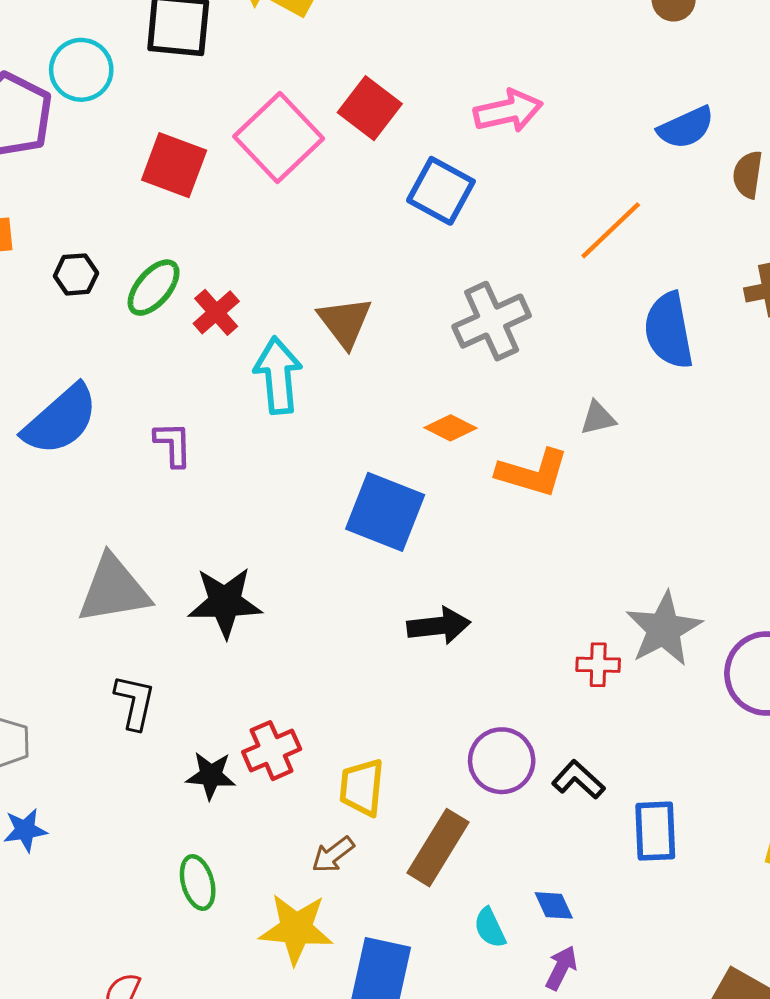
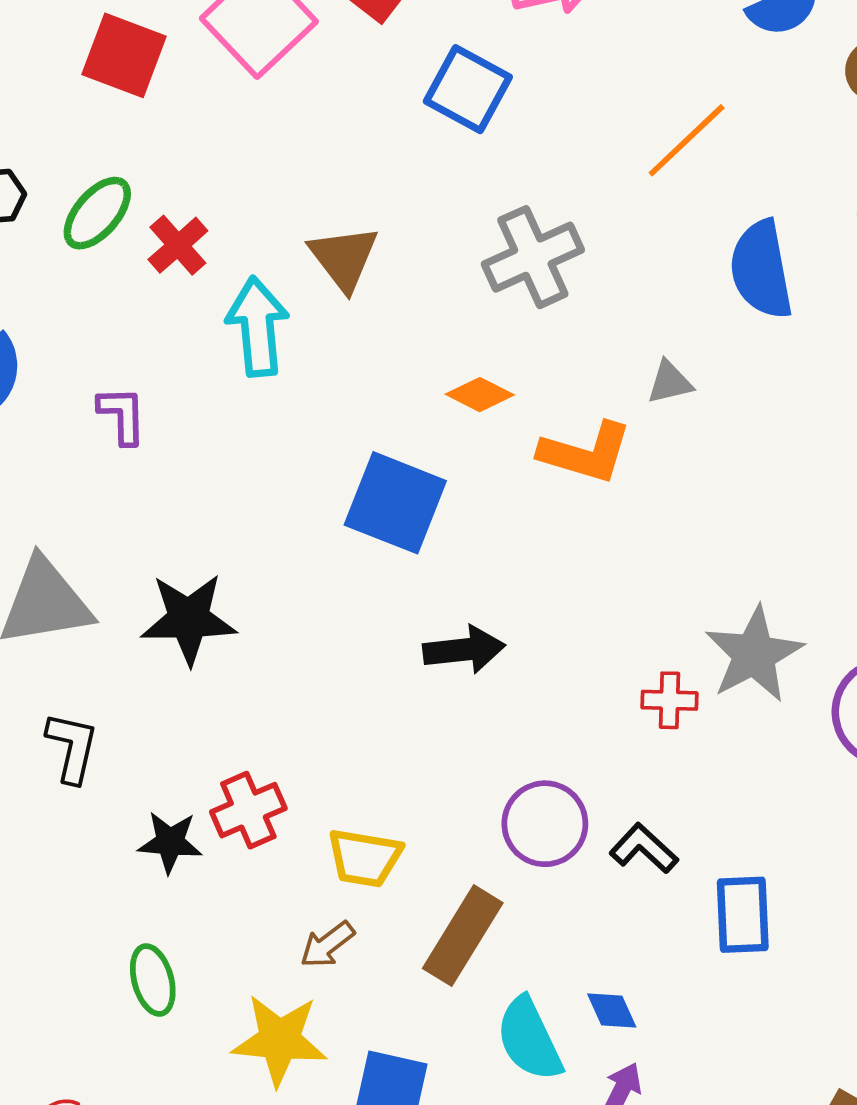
yellow trapezoid: (362, 787) -> (365, 858), turned -86
cyan semicircle: (490, 928) -> (529, 1039), size x1.6

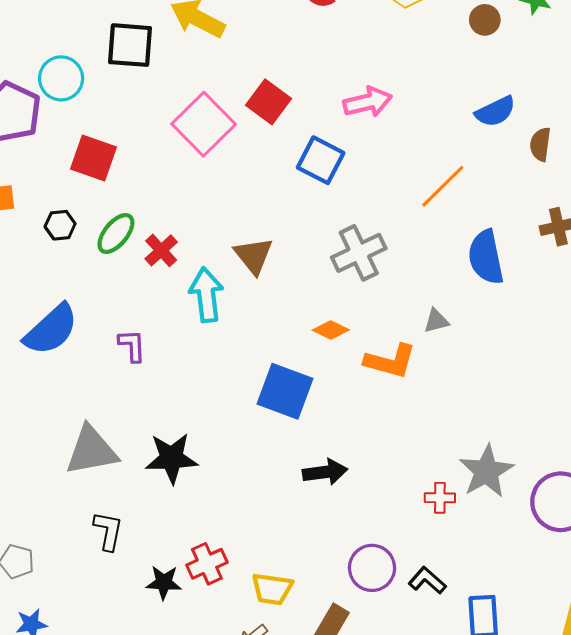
red square: (124, 55) -> (93, 158), moved

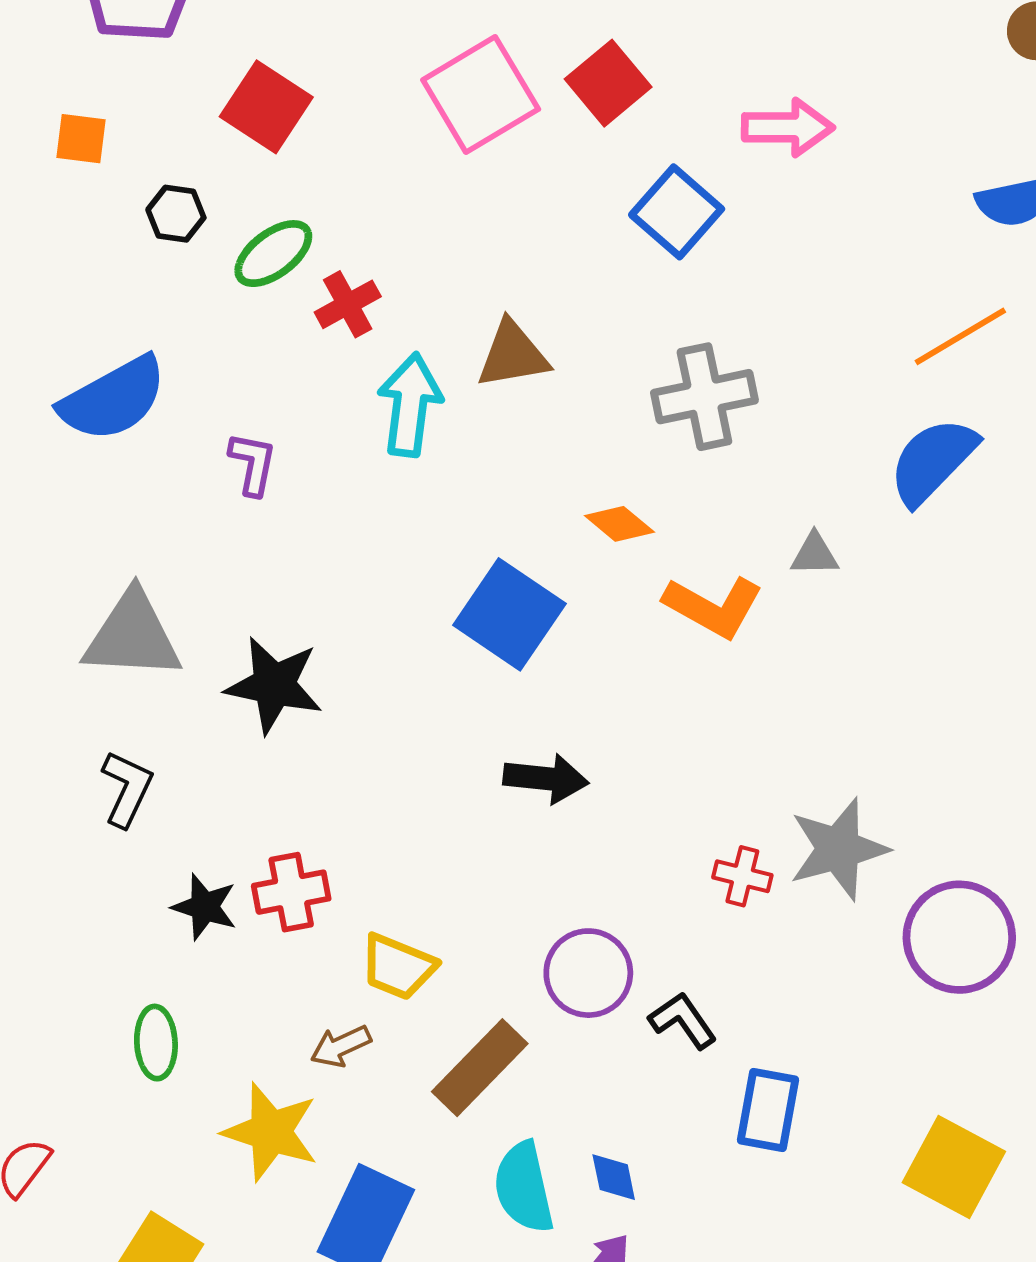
orange line: (443, 186) -> (960, 336), moved
brown triangle: (254, 256) -> (513, 355), turned 45
blue semicircle: (486, 257) -> (933, 461), turned 42

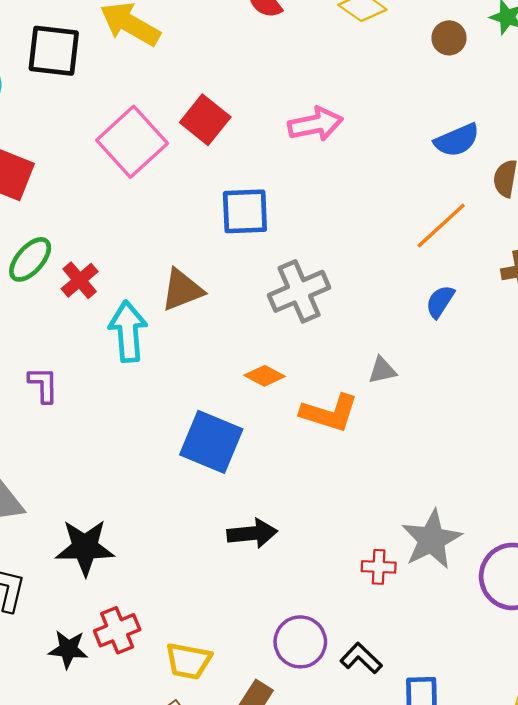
blue square: (677, 212) -> (245, 211), moved, turned -32
blue semicircle: (933, 461) -> (440, 302), size x0.6
black star: (274, 685) -> (85, 547), moved

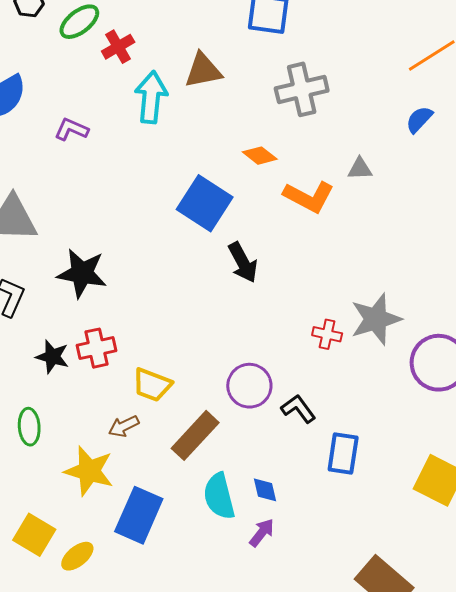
purple L-shape: (43, 385) -> (71, 129), turned -76
black arrow: (252, 533) -> (243, 262), moved, turned 57

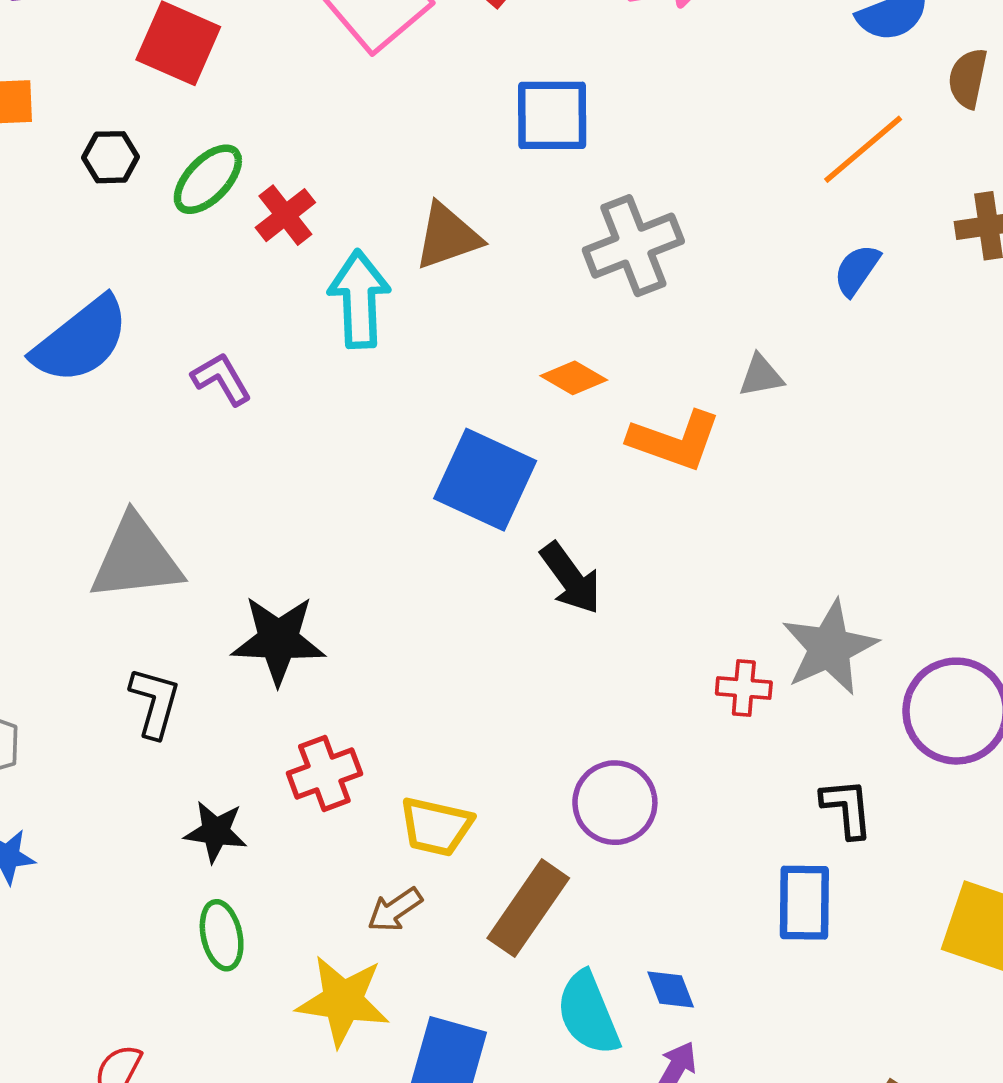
purple L-shape: (71, 129) -> (221, 379), turned 44
black star: (52, 357) -> (216, 832), moved
black L-shape: (298, 409) -> (847, 808), moved, turned 39

